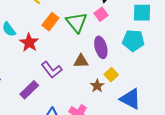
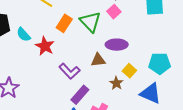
cyan pentagon: (133, 40) -> (160, 63), moved
purple ellipse: (101, 47) -> (117, 45), turned -70
purple rectangle: (29, 90) -> (80, 95), moved

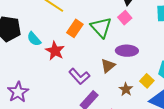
brown triangle: (98, 60) -> (108, 66), turned -35
yellow square: (129, 71) -> (147, 81), moved

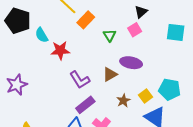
green triangle: (101, 27) -> (110, 35), size x0.6
orange rectangle: (75, 28) -> (86, 20), moved
red star: (55, 51) -> (60, 50), turned 30

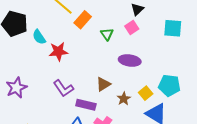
brown triangle: (110, 74) -> (103, 84), moved
purple L-shape: (80, 80) -> (63, 88), moved
purple rectangle: (85, 105) -> (86, 105), turned 54

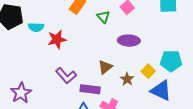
cyan semicircle: (39, 37) -> (36, 27), turned -49
purple star: (16, 88) -> (21, 93), moved

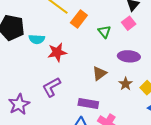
brown triangle: (105, 67) -> (99, 73), moved
purple L-shape: (66, 75) -> (51, 87), moved, turned 100
brown star: (127, 79) -> (126, 84), moved

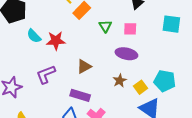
pink square: (129, 23) -> (130, 29), moved, turned 32
cyan semicircle: (37, 39) -> (34, 36), moved, turned 35
brown triangle: (99, 73) -> (84, 66), moved

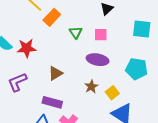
cyan pentagon: (165, 81) -> (136, 69), moved

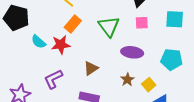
orange rectangle: (52, 17) -> (73, 24), moved
green triangle: (76, 32) -> (109, 26), size x1.6
pink square: (101, 35) -> (142, 23), moved

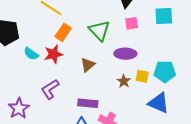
cyan pentagon: (172, 59) -> (165, 72), moved
brown triangle: (91, 68) -> (88, 65), moved
yellow square: (149, 85) -> (142, 76), moved, turned -32

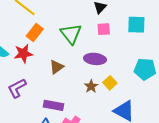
cyan pentagon: (165, 72) -> (145, 69), moved
yellow square: (142, 76) -> (110, 83), turned 32

